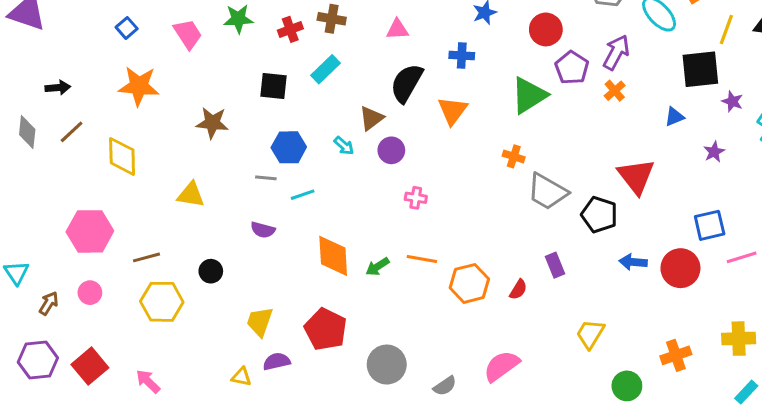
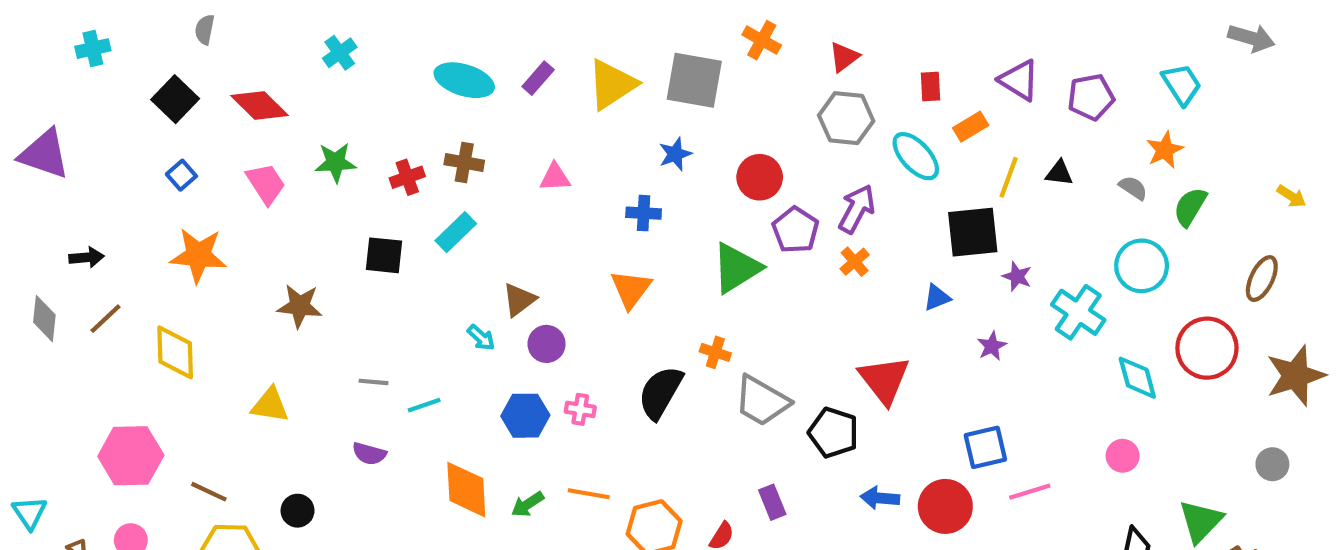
black semicircle: (407, 83) -> (660, 392), moved
blue hexagon: (289, 147) -> (525, 416), moved
brown line: (147, 257) -> (209, 492), turned 40

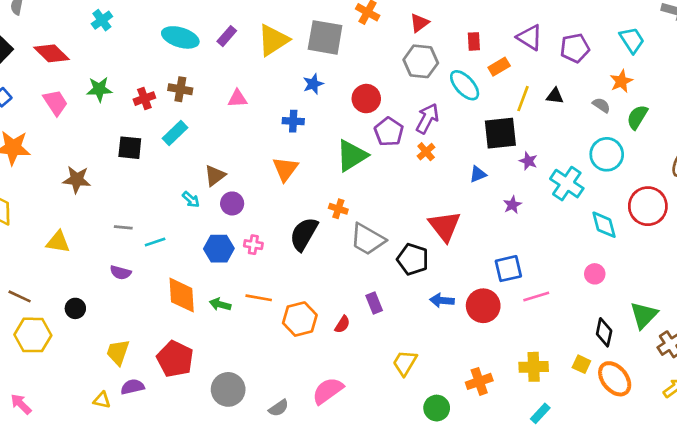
green arrow: (528, 504) -> (220, 304), turned 48

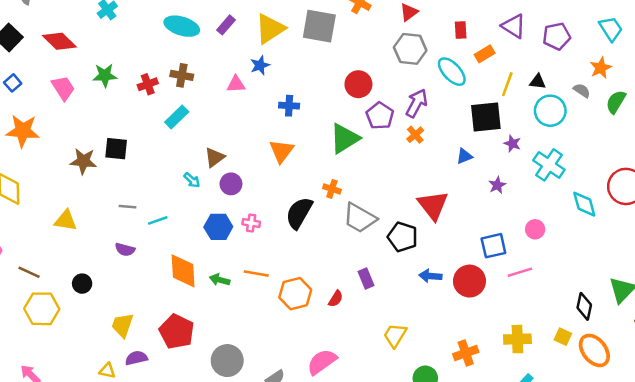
blue star: (313, 84) -> (260, 65), moved
black square: (130, 148) -> (116, 149), moved
cyan circle: (607, 154) -> (550, 111), moved
pink circle: (595, 274) -> (535, 229), moved

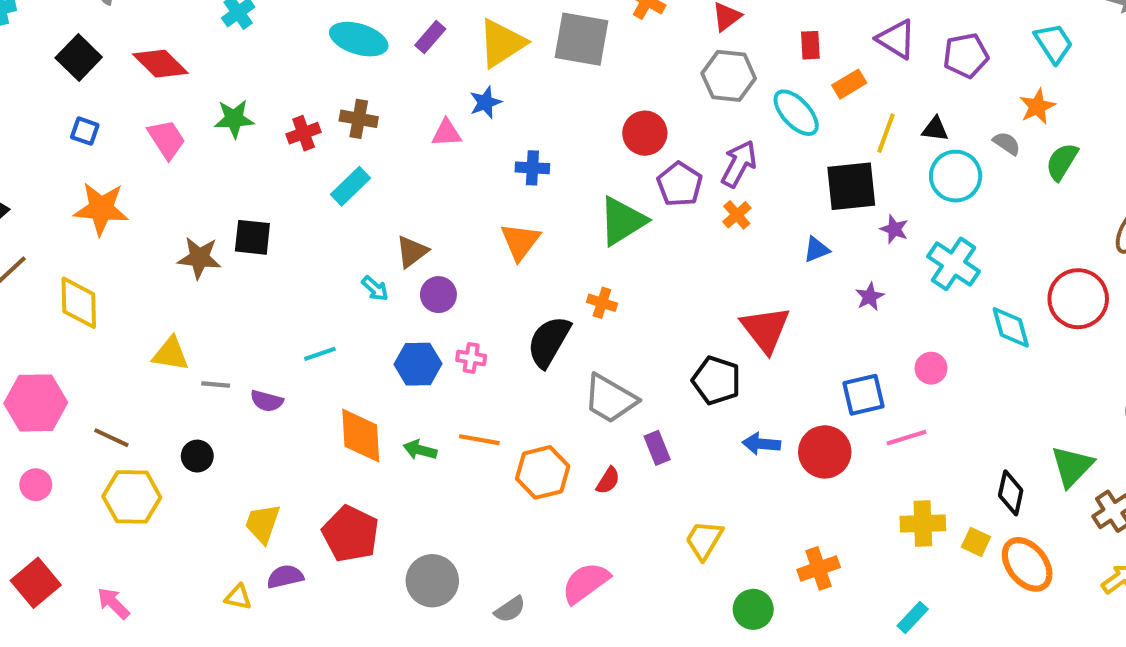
blue square: (13, 83) -> (85, 131), turned -30
gray line: (127, 207) -> (216, 385), moved
gray trapezoid: (360, 218) -> (610, 399), moved
yellow cross: (517, 339) -> (923, 523), moved

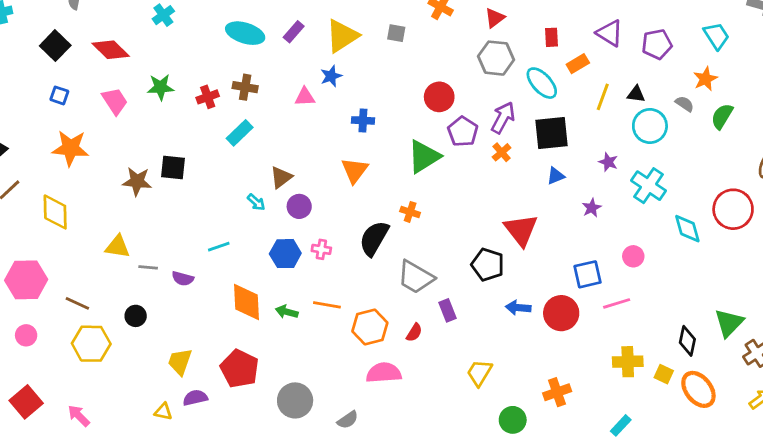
gray square: (581, 39) -> (396, 33), size x0.5
black square: (851, 186) -> (551, 133), moved
pink semicircle: (586, 583) -> (384, 373), moved, turned 32

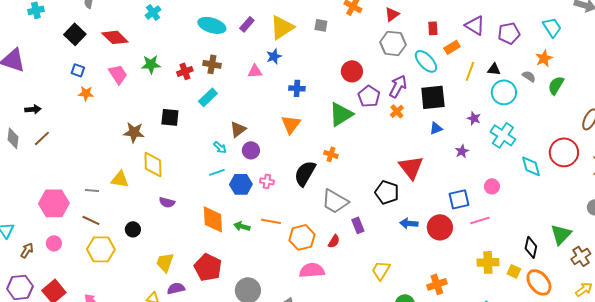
orange star: (70, 148) -> (86, 93), moved, size x0.6
black square: (173, 168) -> (170, 117), moved
yellow diamond: (55, 212) -> (153, 164), moved
cyan line: (219, 247) -> (217, 172), moved
gray line: (148, 267) -> (92, 190), moved

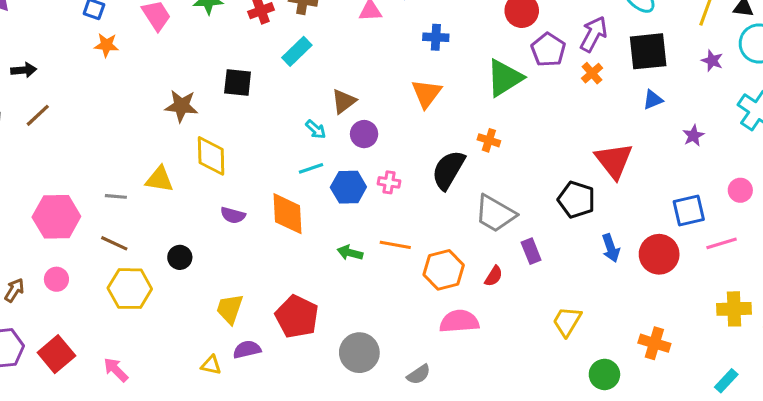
purple star: (474, 118) -> (712, 61), moved
orange diamond: (213, 219) -> (288, 214), moved
blue arrow: (409, 223) -> (611, 248), turned -114
orange cross: (437, 284) -> (654, 343), turned 36

